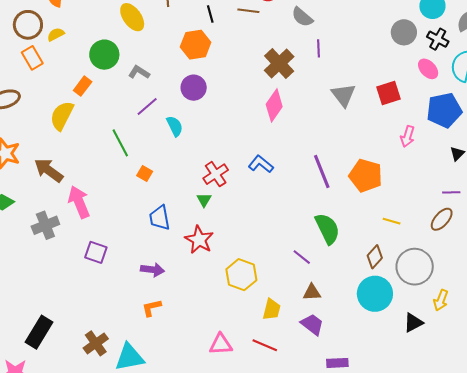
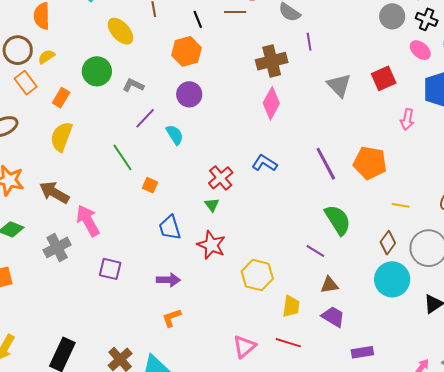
brown cross: (279, 64) -> (272, 61), turned 36
orange rectangle: (83, 86) -> (61, 98), moved
pink triangle: (221, 344) -> (244, 347), turned -30

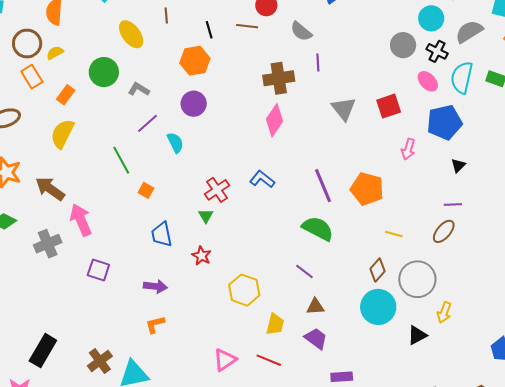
green semicircle: (338, 220) -> (318, 229), moved, turned -36
red star: (211, 245) -> (202, 256), size x0.7

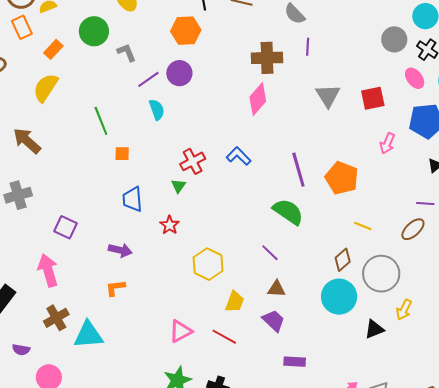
gray L-shape: (139, 89) -> (127, 52), turned 30
purple line: (147, 123) -> (148, 79), moved
orange square: (146, 190) -> (122, 154), turned -35
pink arrow: (81, 220) -> (48, 270), moved

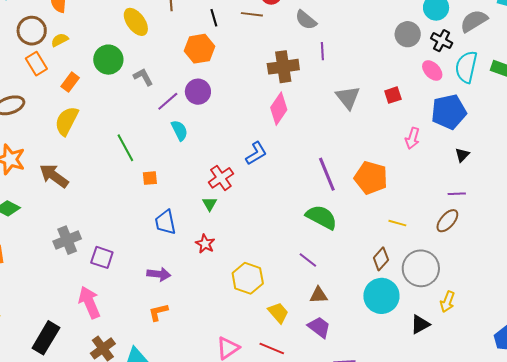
red square: (373, 98) -> (393, 95), size x0.7
blue L-shape: (239, 156) -> (256, 153), moved, turned 110
gray cross: (18, 195) -> (67, 240), moved
yellow trapezoid: (235, 302) -> (278, 313), turned -55

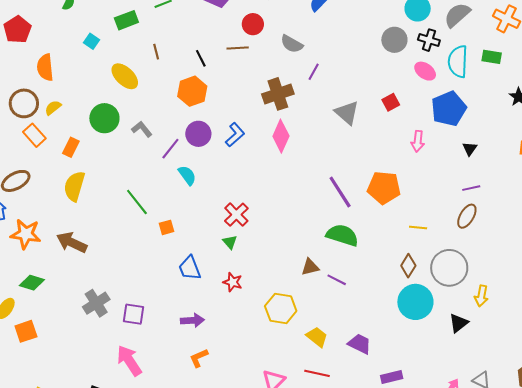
purple line: (322, 51) -> (314, 72), turned 42
blue L-shape: (256, 153) -> (235, 135), moved
brown triangle: (318, 295) -> (310, 267), moved

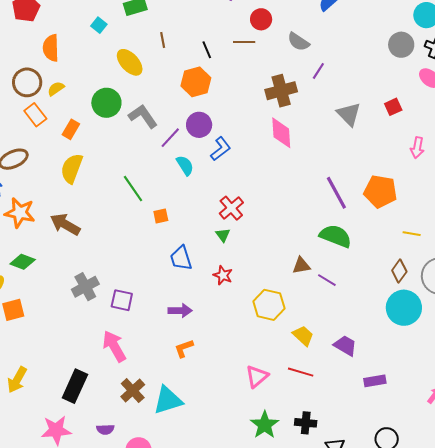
gray L-shape: (142, 129) -> (143, 116), size x1.4
blue L-shape: (235, 135) -> (221, 149), moved
pink diamond: (281, 136) -> (281, 133), turned -32

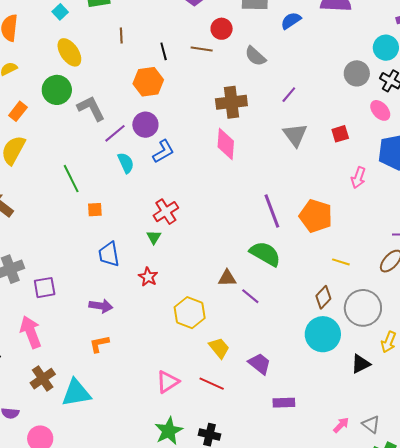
yellow ellipse: (130, 62) -> (69, 52), moved
purple line: (318, 71) -> (289, 95), moved
purple square: (122, 300) -> (45, 288), turned -30

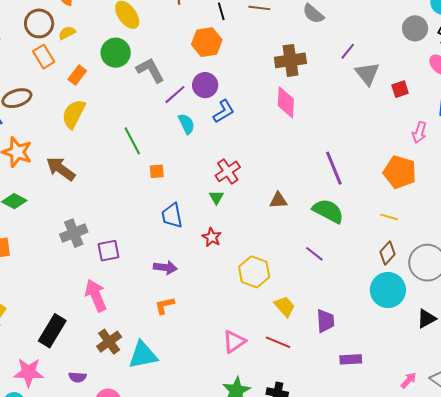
gray triangle: (295, 135) -> (367, 74), moved
orange pentagon: (316, 216) -> (400, 172), moved
yellow line: (341, 262) -> (389, 217), moved
brown triangle: (227, 278) -> (278, 200), moved
purple trapezoid: (260, 364) -> (325, 321), turned 50

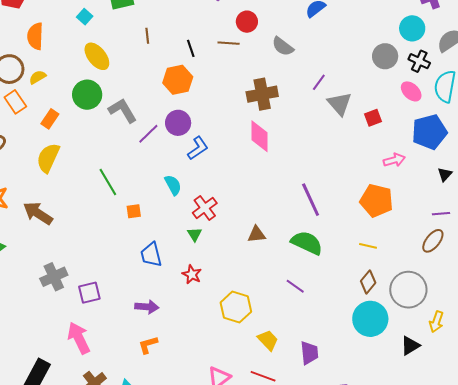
cyan semicircle: (186, 124) -> (173, 185), moved
pink arrow: (419, 132) -> (394, 160), turned -120

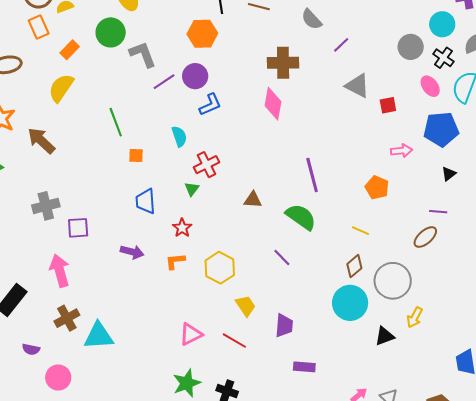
purple line: (319, 82) -> (341, 45), moved
gray triangle: (340, 104) -> (357, 86), turned -32
orange pentagon: (377, 201) -> (377, 188), size x0.7
orange L-shape: (148, 345) -> (175, 261), moved

